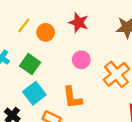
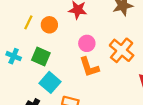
orange L-shape: (72, 98) -> (89, 67), moved

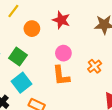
yellow line: (28, 22) -> (13, 11), moved
orange cross: (122, 50) -> (95, 66), size x0.6

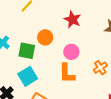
orange circle: (32, 29) -> (45, 37), moved
green square: (18, 57) -> (27, 51), turned -30

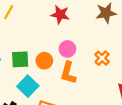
orange circle: (45, 37) -> (44, 61), moved
orange L-shape: (67, 73) -> (68, 73), turned 30

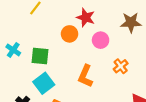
pink circle: (67, 49) -> (101, 40), moved
orange circle: (44, 61) -> (70, 34), moved

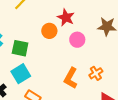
orange cross: (121, 66) -> (96, 73), moved
orange L-shape: (85, 76) -> (71, 78), moved

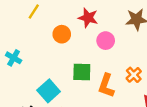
orange circle: (49, 31) -> (62, 34), moved
green square: (20, 48) -> (82, 72), moved

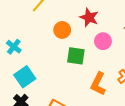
green square: (82, 72) -> (76, 56), moved
cyan square: (49, 91) -> (25, 77), moved

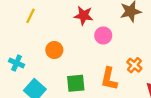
orange circle: (62, 30) -> (54, 50), moved
green square: (76, 56) -> (76, 83), moved

